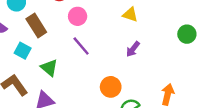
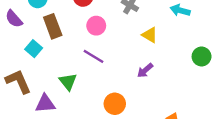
green circle: (187, 34) -> (202, 57), moved
purple line: (81, 46) -> (94, 56), turned -30
green triangle: (49, 68) -> (68, 82), moved

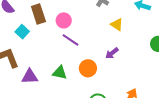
pink circle: (96, 26) -> (64, 20), moved
green triangle: (68, 82) -> (60, 73), moved, turned -42
orange circle: (115, 104) -> (88, 68), moved

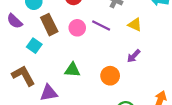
purple line: (71, 40) -> (101, 25), moved
green triangle: (60, 73) -> (72, 70), moved

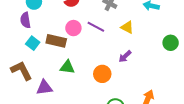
purple semicircle: (15, 21) -> (25, 20), moved, turned 35
brown rectangle: (49, 25) -> (56, 41), moved, turned -54

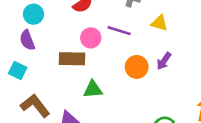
cyan square: (33, 43) -> (18, 70), moved
orange circle: (102, 74) -> (137, 67), moved

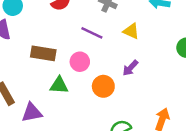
pink circle: (91, 38) -> (80, 62), moved
orange circle: (137, 67) -> (103, 86), moved

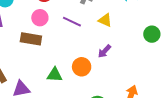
pink circle: (80, 62) -> (40, 18), moved
green triangle: (59, 85) -> (55, 75), moved

